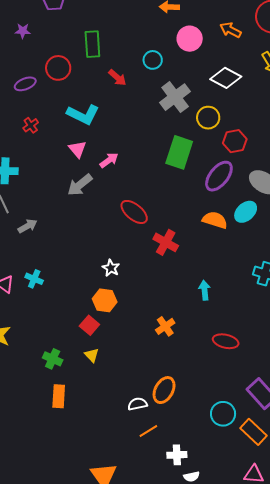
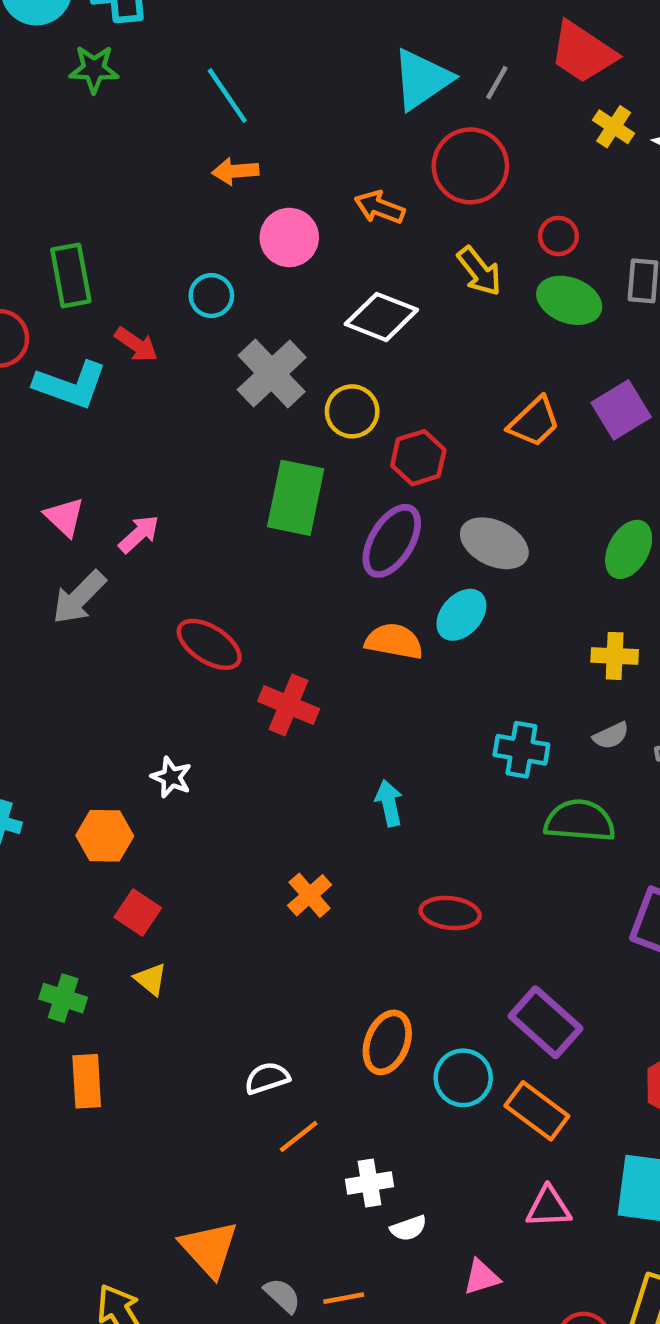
cyan L-shape: (83, 115) -> (70, 385), moved
orange hexagon: (105, 300) -> (105, 836), moved
orange ellipse: (164, 390) -> (387, 1042), moved

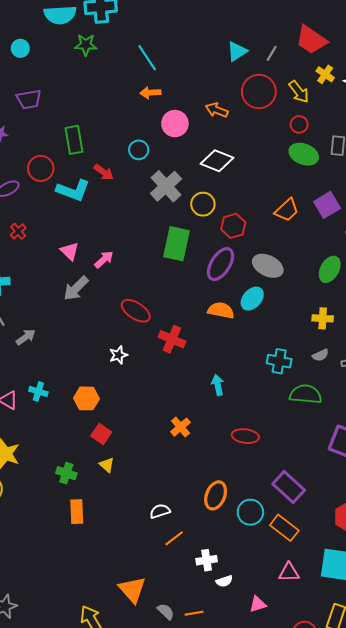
cyan triangle: (422, 79) -> (237, 51), size x0.7
yellow arrow: (479, 271) -> (299, 92), moved
white star: (171, 777) -> (118, 355), moved, turned 30

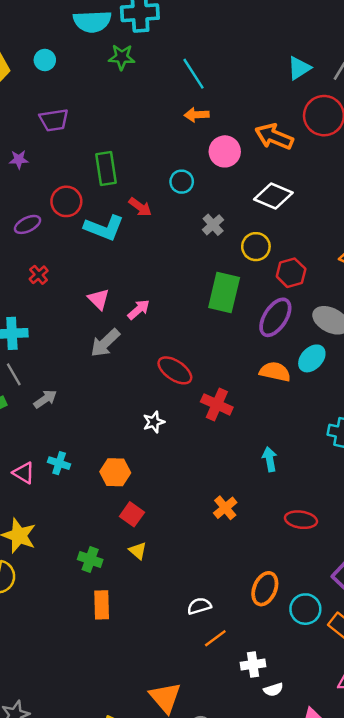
orange arrow: (217, 110) -> (274, 137), size x1.4
gray cross: (166, 186) -> (213, 225), size x0.6

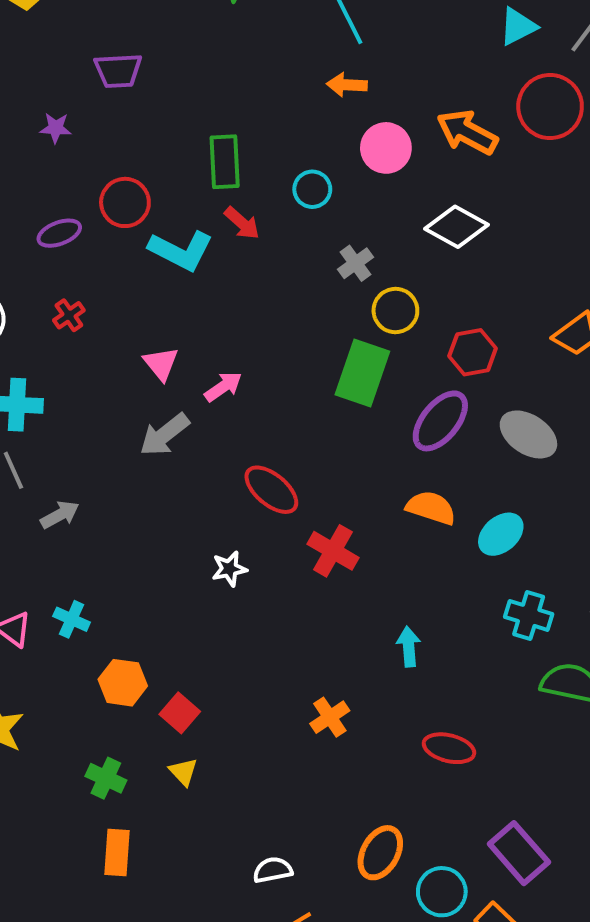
green rectangle: (106, 169) -> (225, 162), moved
yellow circle: (256, 247) -> (395, 311), moved
cyan ellipse: (312, 358) -> (501, 534), moved
orange hexagon: (115, 472) -> (123, 683), moved

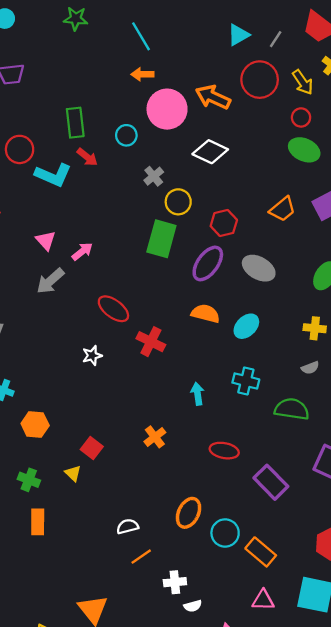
pink circle: (386, 148) -> (167, 109), size x1.4
cyan cross: (529, 615) -> (246, 381), moved
red square: (180, 713) -> (92, 448), moved
purple rectangle: (519, 853) -> (271, 482), moved

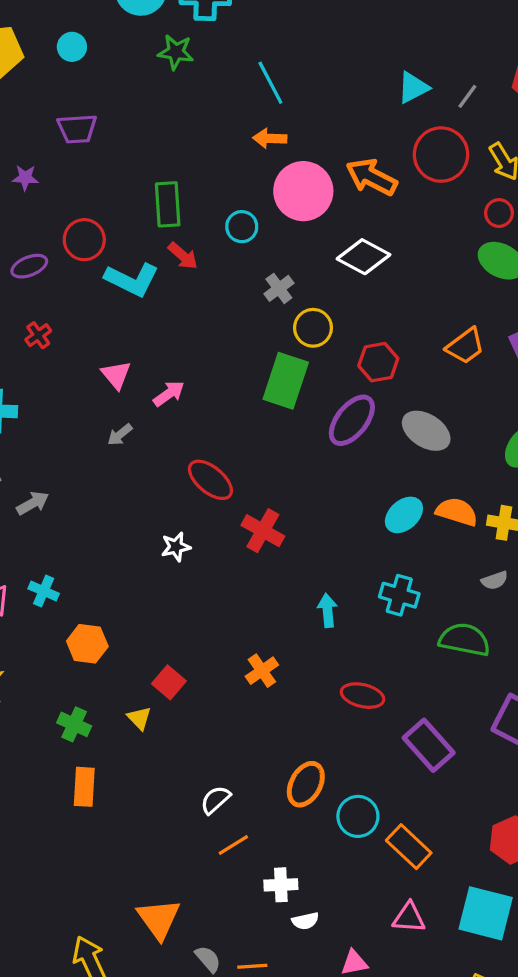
gray arrow: (50, 281) -> (120, 435), size x0.6
orange semicircle: (206, 314) -> (457, 512), moved
white semicircle: (128, 526) -> (215, 800), turned -30

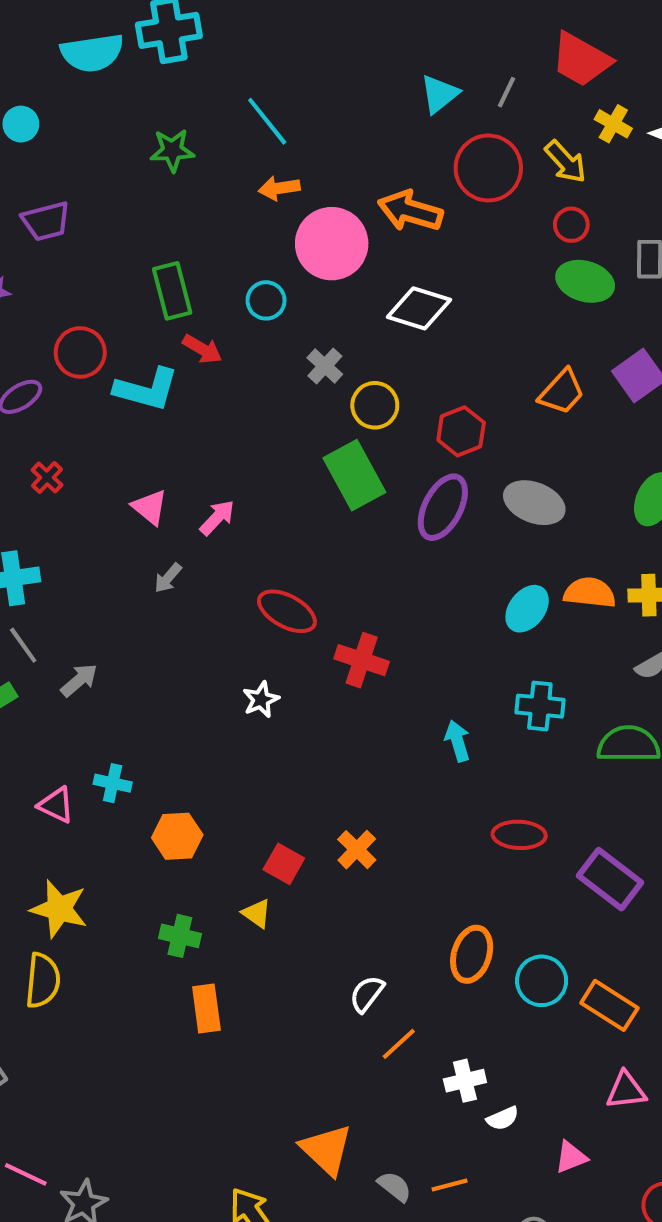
green star: (176, 52) -> (172, 150), moved
green rectangle: (286, 381) -> (354, 475), turned -36
orange cross: (262, 671) -> (357, 850), moved

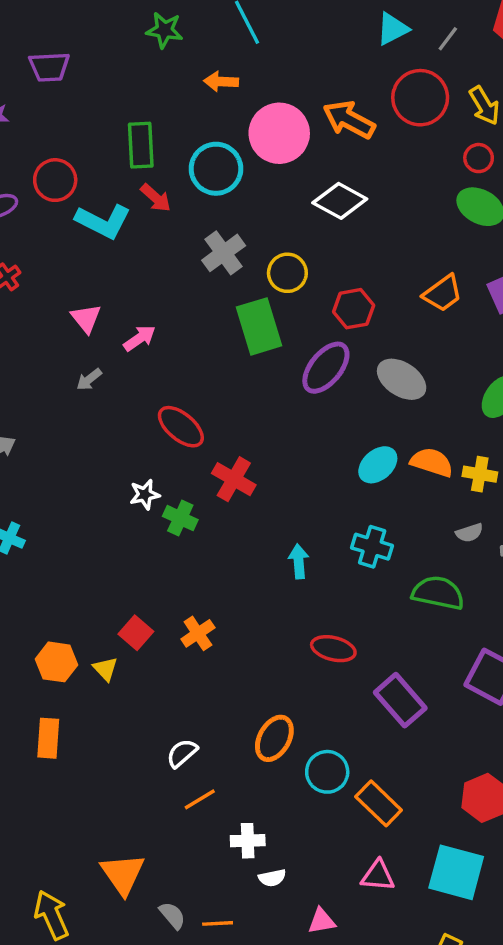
orange arrow: (279, 188) -> (221, 82), moved
cyan circle: (266, 300) -> (216, 169), size x1.6
gray cross: (325, 366) -> (224, 253), moved, size x1.4
orange hexagon: (177, 836) -> (56, 662), moved
green cross: (180, 936) -> (180, 518), moved

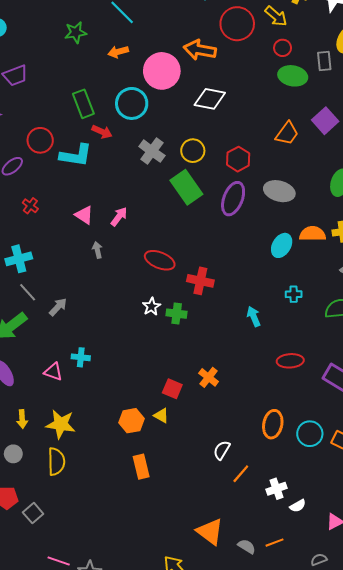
gray arrow: (89, 379) -> (97, 250), turned 133
cyan cross: (372, 547) -> (294, 294), size x0.7

